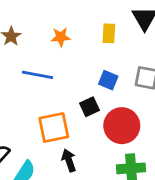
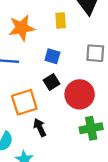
orange star: (61, 37) -> (22, 28), size x1.6
blue square: (108, 80) -> (52, 56), moved

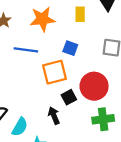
black square: (52, 82) -> (69, 97), moved
orange square: (24, 102) -> (55, 72), moved

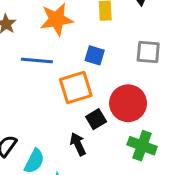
green cross: (103, 119) -> (142, 146), turned 30

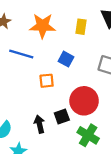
orange square: (76, 88) -> (47, 81), size x0.6
black square: (96, 119) -> (62, 116), moved

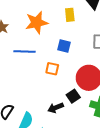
orange square: (47, 81) -> (52, 69), turned 32
black arrow: (39, 124) -> (56, 108), turned -84

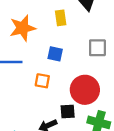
black square: (73, 96) -> (68, 112), turned 32

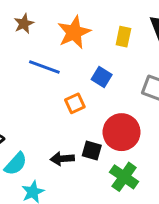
orange star: (23, 28) -> (74, 32), turned -30
orange square: (42, 81) -> (75, 103), turned 35

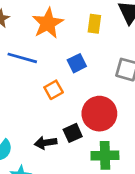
blue square: (102, 77) -> (77, 63), turned 36
black square: (92, 151) -> (73, 133), turned -36
green cross: (124, 177) -> (105, 155), turned -32

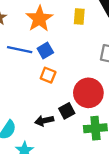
blue square: (77, 63) -> (45, 50), moved
orange square: (54, 90) -> (48, 75), turned -35

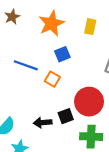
blue line: (20, 50) -> (26, 65), moved
blue square: (45, 50) -> (62, 54), moved

